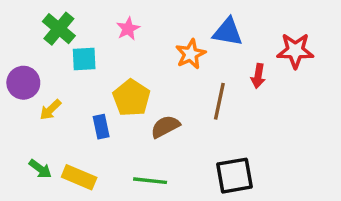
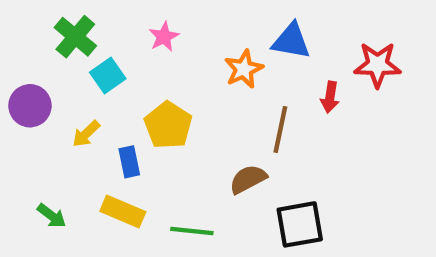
cyan square: (84, 59) -> (108, 76), turned -32
yellow arrow: (50, 110) -> (86, 134), moved
brown semicircle: (165, 127) -> (248, 179), moved
yellow rectangle: (79, 177) -> (123, 212), moved

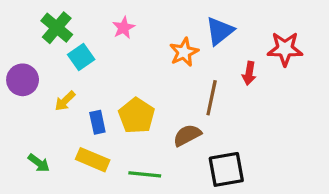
blue triangle: (291, 41) -> (220, 31), turned -48
yellow pentagon: (168, 125) -> (137, 116), moved

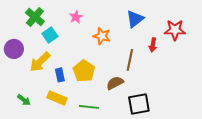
orange star: (184, 52) -> (102, 36), moved, turned -30
yellow arrow: (65, 101) -> (40, 62), size x1.6

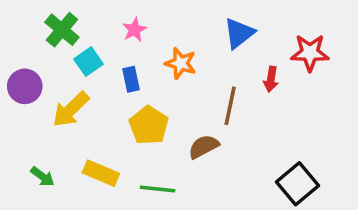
blue rectangle: (60, 75) -> (131, 79), moved
black square: (139, 104) -> (297, 184), moved, turned -30

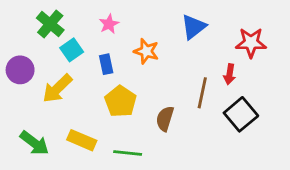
red arrow: (271, 79) -> (229, 74), moved
brown line: (230, 106) -> (202, 93), moved
brown semicircle: (204, 147) -> (165, 119), turned -45
green arrow: (42, 177) -> (34, 143), size x1.5
black square: (297, 184) -> (241, 114), moved

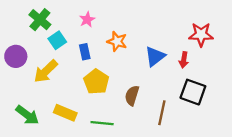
blue triangle: (194, 27) -> (155, 56), moved
brown line: (202, 93) -> (162, 113), moved
black square: (241, 114) -> (193, 92), turned -30

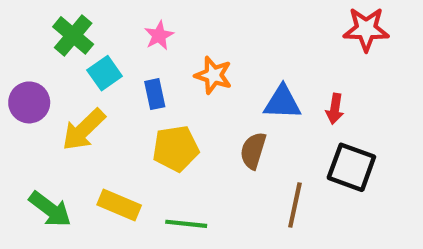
red star: (201, 35) -> (366, 29), moved
blue triangle: (155, 56) -> (282, 102), turned 40
yellow pentagon: (96, 82) -> (176, 148), turned 30
brown semicircle: (132, 95) -> (253, 151), moved

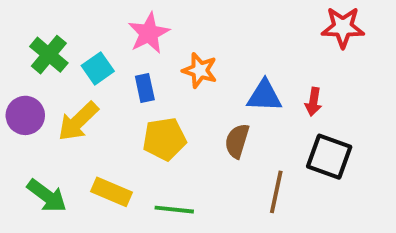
green cross: (73, 35) -> (49, 55), moved
pink star: (159, 35) -> (149, 33), size x1.5
purple circle: (29, 102) -> (25, 115), moved

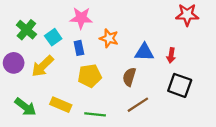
pink star: (149, 33) -> (81, 18), turned 30
brown line: (276, 192) -> (138, 105), moved, turned 45

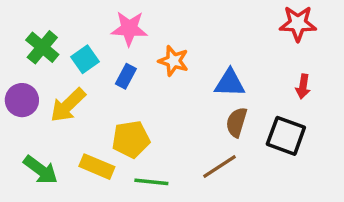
blue rectangle: (79, 48) -> (126, 76), turned 40
red arrow: (171, 55) -> (303, 86), moved
yellow pentagon: (90, 76) -> (131, 139), moved
brown semicircle: (129, 77) -> (237, 122), moved

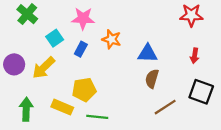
green cross: (42, 47) -> (27, 14), moved
black square: (286, 136) -> (201, 92), moved
brown line: (220, 167) -> (165, 107), moved
green arrow: (41, 170) -> (26, 109), turned -125

